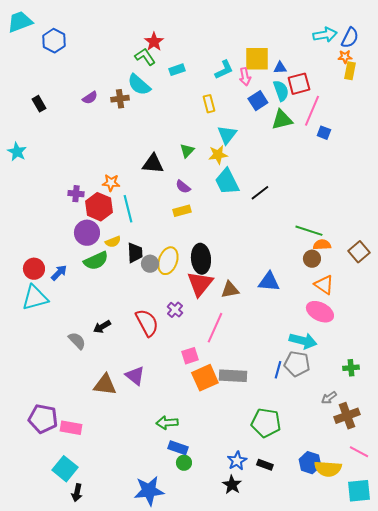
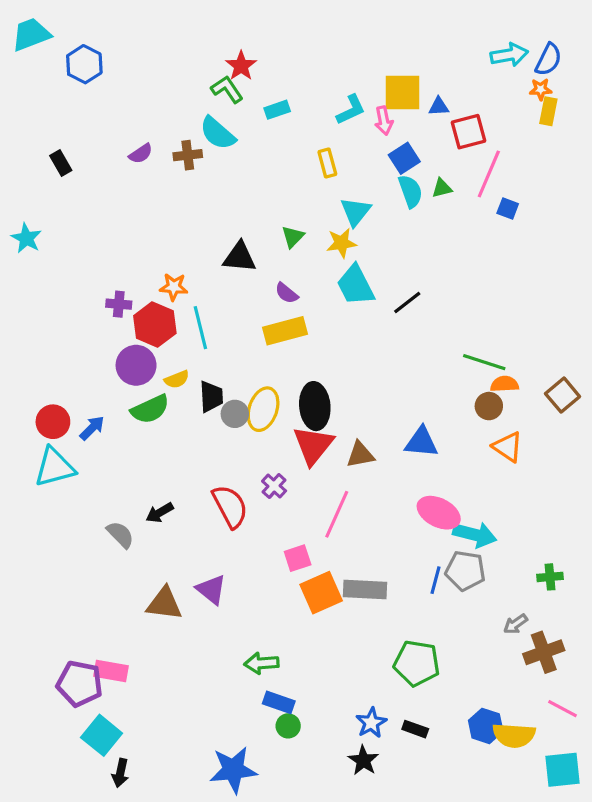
cyan semicircle: (281, 91) -> (410, 191), moved
green triangle: (282, 120) -> (442, 188), size x0.6
yellow rectangle: (182, 211) -> (285, 331), size x1.5
pink ellipse: (320, 312) -> (439, 513), moved
purple pentagon: (43, 419) -> (80, 684), moved

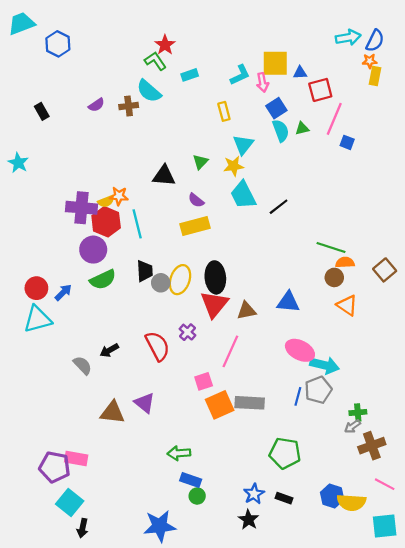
purple cross: (119, 304) -> (81, 208), size x1.8
yellow semicircle: (177, 379) -> (106, 201), moved
gray pentagon: (465, 571) -> (318, 390), turned -30
green cross: (550, 577) -> (358, 412), moved

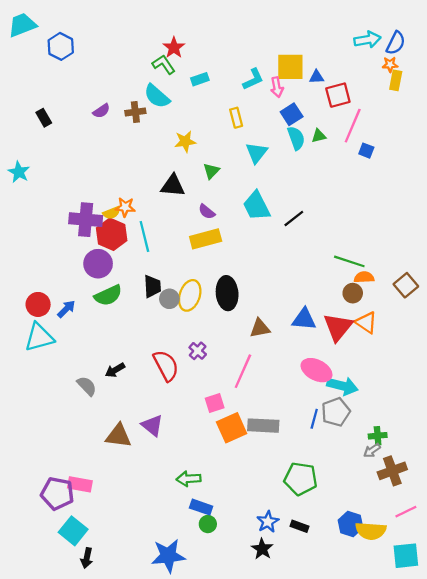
yellow star: (234, 166) -> (185, 141), moved
red triangle: (214, 304) -> (338, 327), moved
pink line: (385, 484) -> (406, 512), turned -54

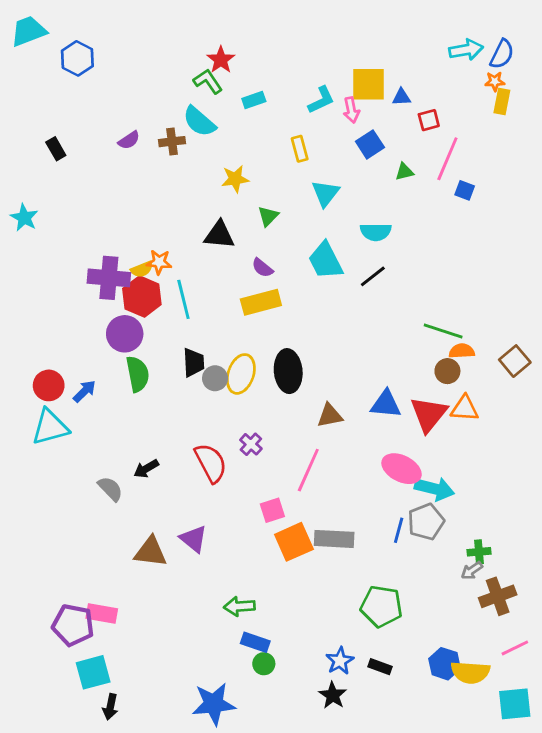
red square: (338, 95) -> (429, 120), size x0.7
cyan semicircle: (296, 138) -> (376, 232), moved, turned 110
green semicircle: (108, 295) -> (138, 374), turned -76
orange triangle: (366, 323) -> (465, 408), turned -30
cyan square: (73, 531) -> (93, 672), turned 36

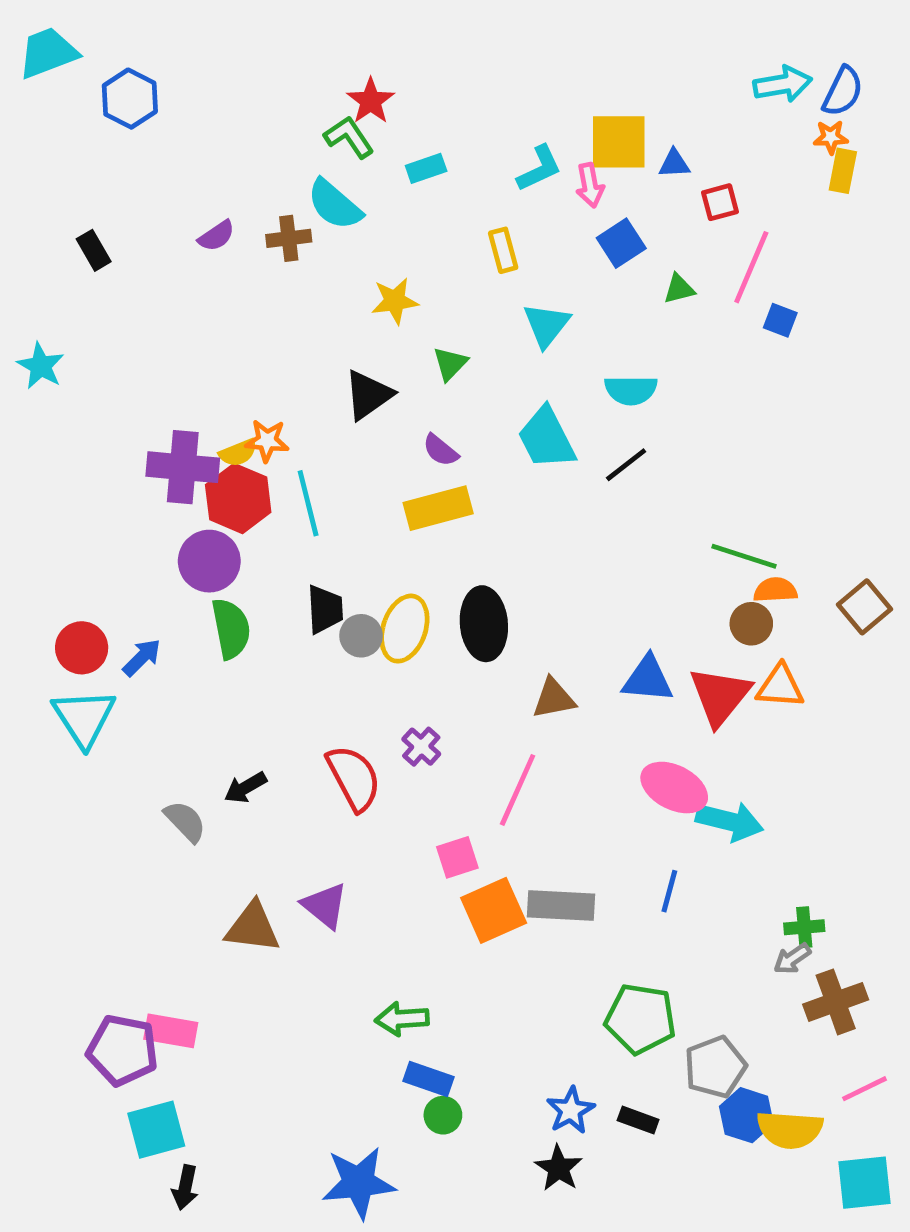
black triangle: (219, 235) -> (368, 395), turned -40
cyan triangle: (50, 427) -> (84, 718), turned -48
gray pentagon: (426, 522) -> (715, 1067), moved

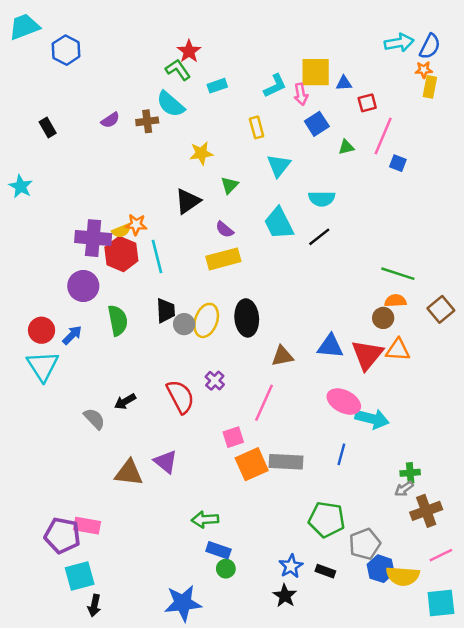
green line: (744, 556) -> (398, 274), moved
purple circle: (209, 561) -> (83, 286), moved

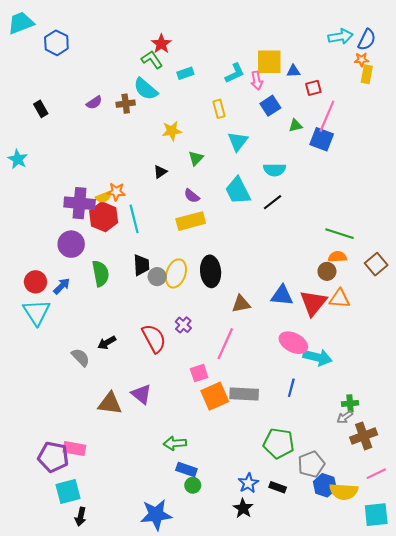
blue square: (398, 163) -> (322, 139), moved, size x1.6
black triangle: (188, 201) -> (160, 172), size x0.6

